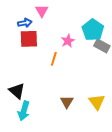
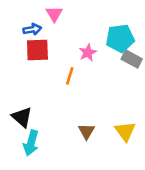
cyan pentagon: (93, 30) -> (120, 38), turned 30

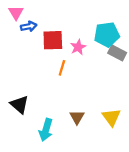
pink triangle: (54, 14) -> (16, 13), moved
red square: (37, 50) -> (53, 40), moved
cyan arrow: (31, 143) -> (46, 130), moved

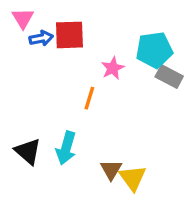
red square: (53, 40) -> (69, 35), moved
yellow triangle: (111, 117) -> (133, 178), moved
cyan arrow: (46, 130) -> (66, 148), moved

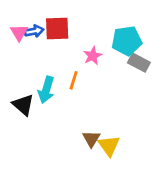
pink triangle: (23, 18) -> (19, 33), moved
cyan arrow: (66, 148) -> (46, 90), moved
black triangle: (28, 151) -> (23, 105), moved

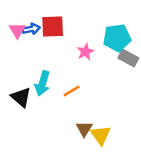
orange line: (74, 80) -> (72, 91), moved, turned 42

